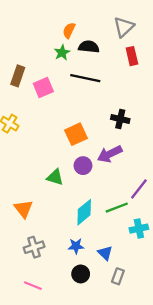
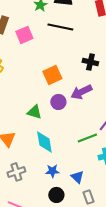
cyan diamond: (84, 212) -> (44, 142), moved, turned -60
gray rectangle: (118, 276) -> (88, 197), turned -40

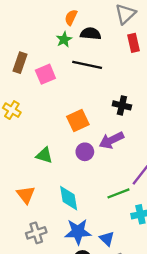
green triangle: (34, 112) -> (44, 155), moved
blue star: (52, 171) -> (78, 232), size x1.6

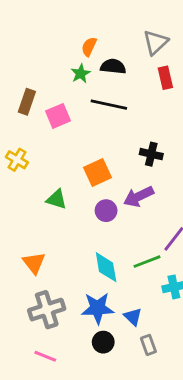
green triangle: (44, 155) -> (57, 199), moved
cyan diamond: (69, 198) -> (106, 267), moved
gray cross: (36, 233) -> (47, 310), size x1.4

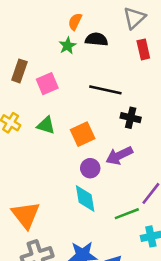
black line: (109, 105) -> (105, 90), moved
green triangle: (57, 199) -> (46, 125), moved
orange triangle: (34, 263) -> (26, 215), size x1.4
cyan diamond: (106, 267) -> (85, 199), moved

